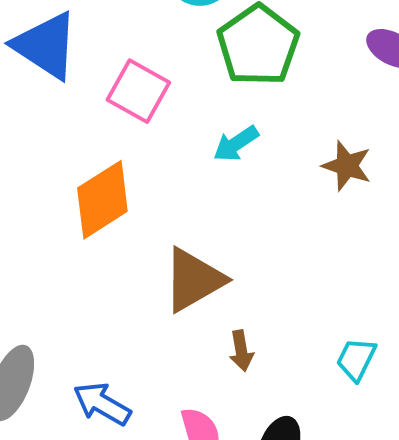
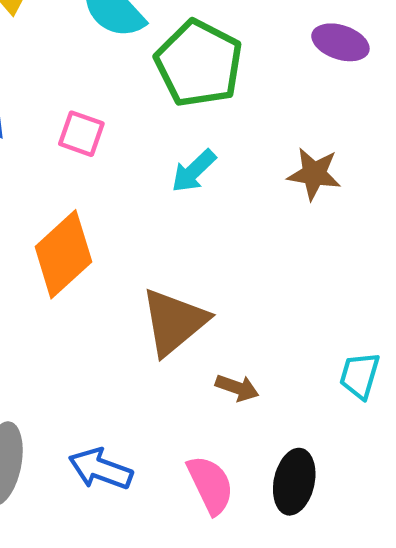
pink square: (138, 91) -> (81, 134), size x0.7
brown arrow: (241, 351) -> (237, 388), turned -51

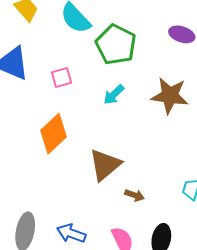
pink square: (81, 134) -> (61, 77), turned -35
brown star: (314, 174) -> (170, 96), size x1.5

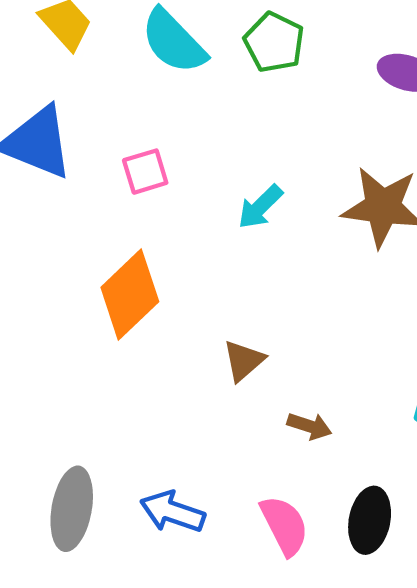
green pentagon: (116, 45) -> (274, 42), moved, size x0.7
brown triangle: (105, 165) -> (244, 361), size x0.6

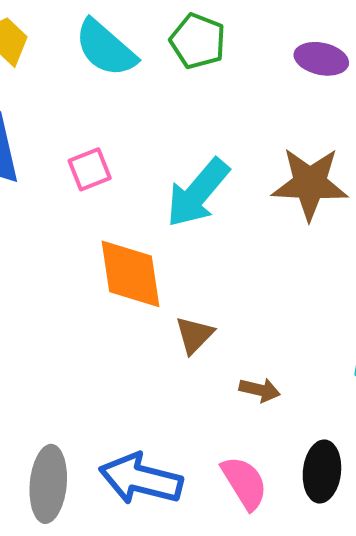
cyan arrow: (260, 207) -> (198, 193), size x1.6
orange diamond: (130, 295) -> (130, 274), moved, turned -50
blue arrow: (172, 512) -> (141, 479), size x1.4

